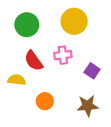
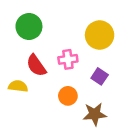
yellow circle: (74, 21) -> (100, 35), moved
orange circle: (45, 101) -> (68, 96), moved

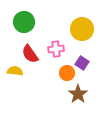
orange circle: (68, 96) -> (67, 73), moved
brown star: (95, 114) -> (78, 94), turned -30

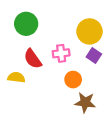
purple square: (82, 63) -> (94, 55), moved
brown star: (78, 94) -> (85, 102), turned -30

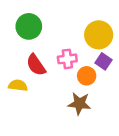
orange circle: (73, 80) -> (87, 76), moved
brown star: (85, 102) -> (79, 104), moved

